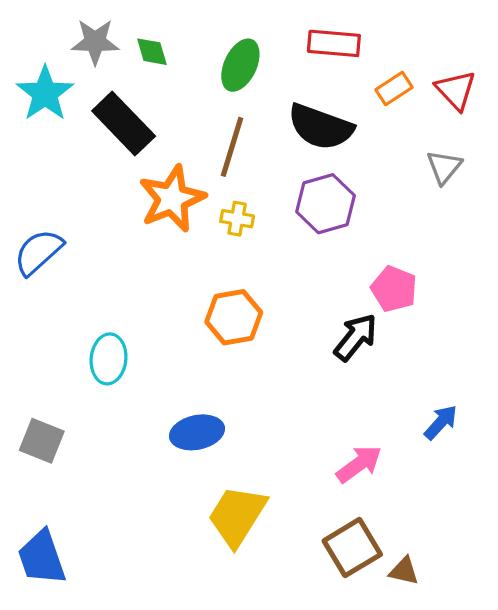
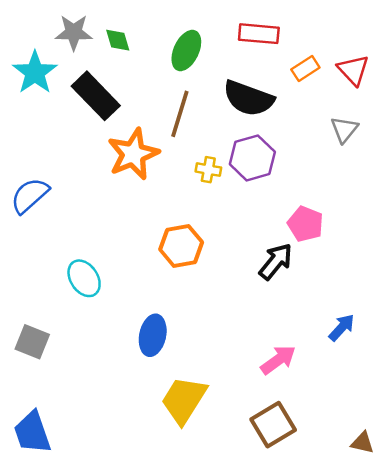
yellow cross: (237, 219) -> (208, 170), moved
cyan ellipse: (109, 359) -> (84, 278), turned -39
blue ellipse: (197, 432) -> (153, 335), turned -66
brown triangle: (404, 571) -> (362, 443), moved

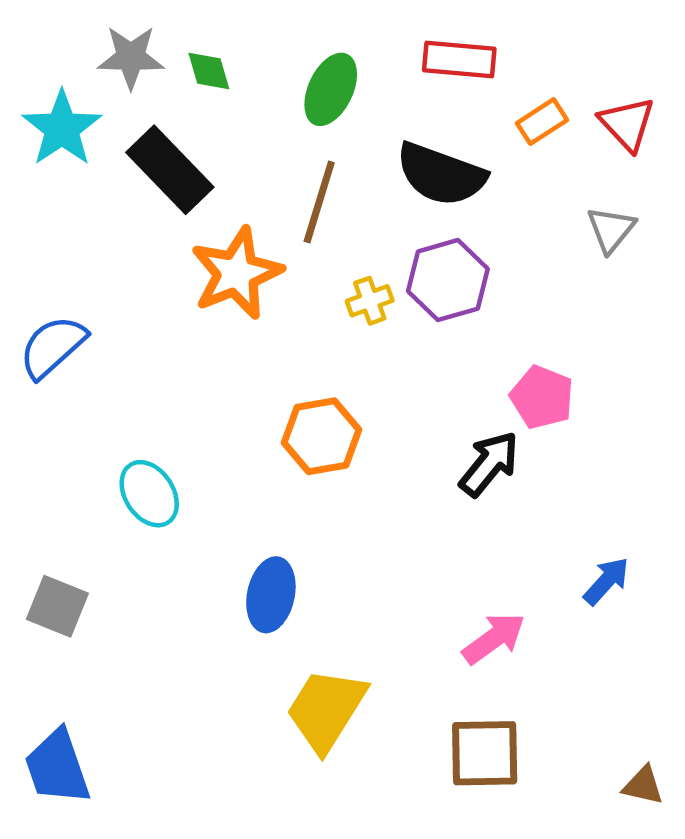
yellow cross: (208, 170) -> (370, 301), turned -30
brown square: (273, 425) -> (485, 753), turned 30

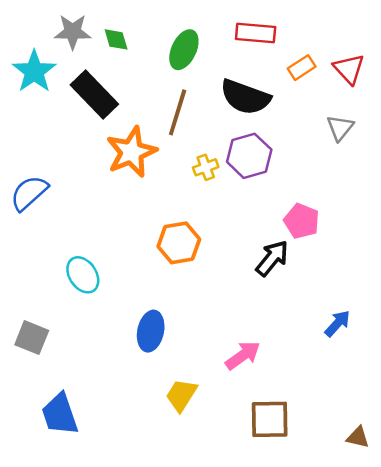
pink arrow: (494, 638) -> (243, 355), moved
yellow trapezoid: (326, 710) -> (181, 395), size x0.7
blue trapezoid: (57, 767) -> (60, 414), moved

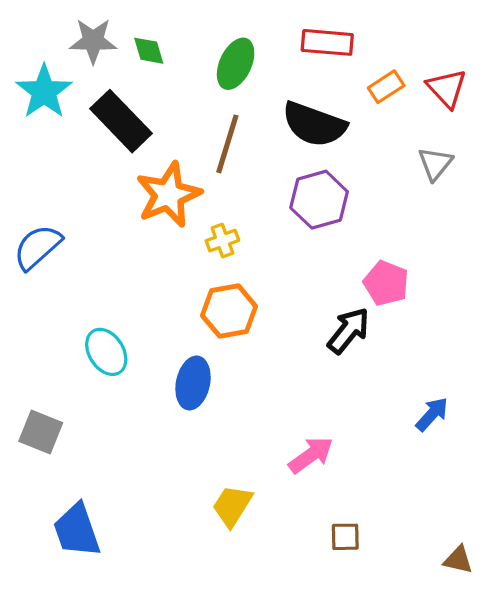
yellow cross: (206, 167) -> (222, 241), moved
blue ellipse: (151, 331) -> (193, 383), moved
brown square: (270, 419) -> (345, 537), size x0.6

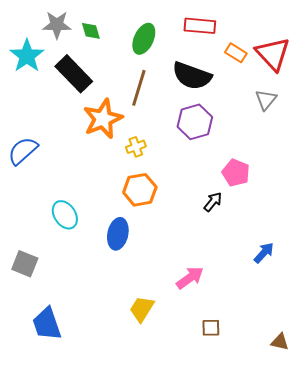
orange rectangle: (386, 87) -> (236, 53), turned 65
red triangle: (447, 88) -> (273, 54), size x1.4
black arrow: (349, 331) -> (213, 202), size x0.7

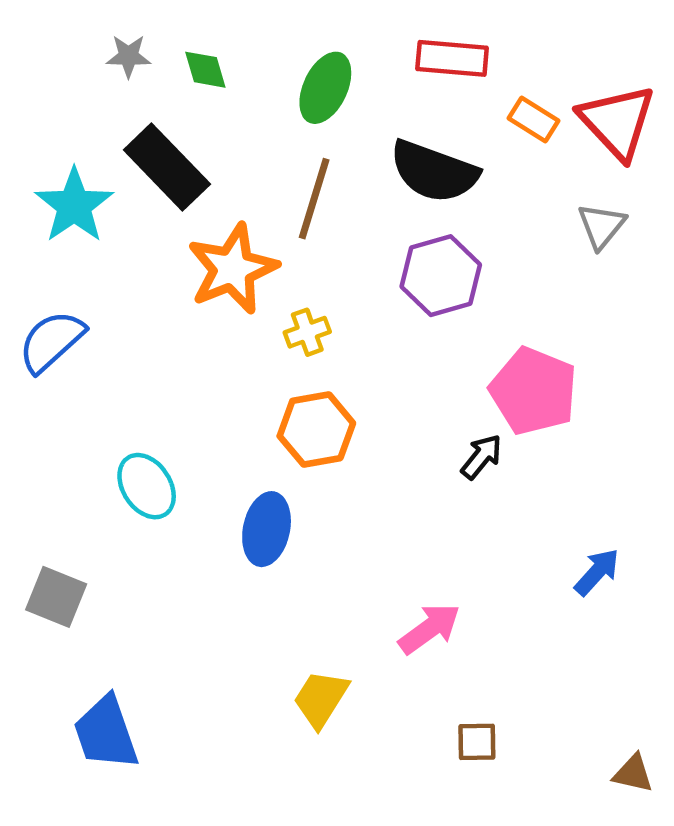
gray star: (57, 25) -> (128, 56), size x0.7
cyan star: (27, 56) -> (74, 205), moved
pink pentagon: (236, 173) -> (534, 391), size x1.4

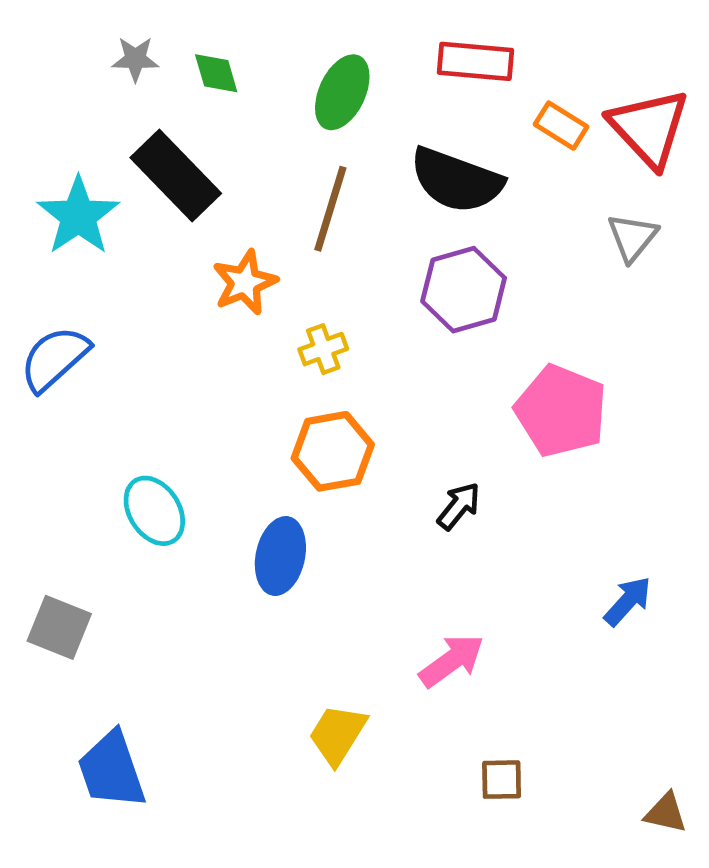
orange star: (233, 269) -> (245, 283), size x0.7
black arrow: (481, 457) -> (459, 506), moved

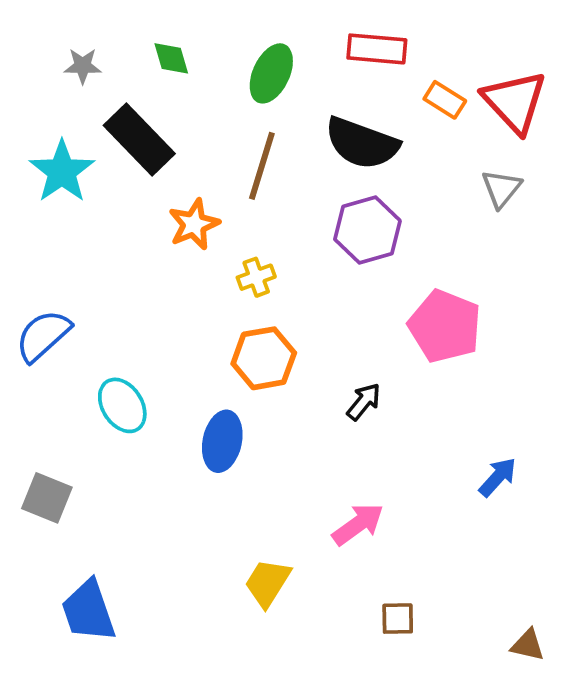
gray star: (135, 59) -> (83, 66), moved
blue semicircle: (54, 359) -> (43, 336), moved

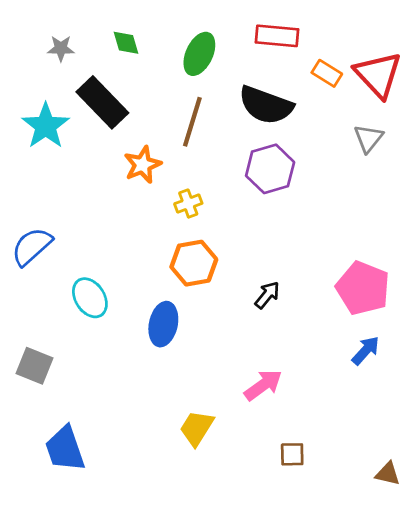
pink pentagon: (445, 326) -> (363, 288), moved

